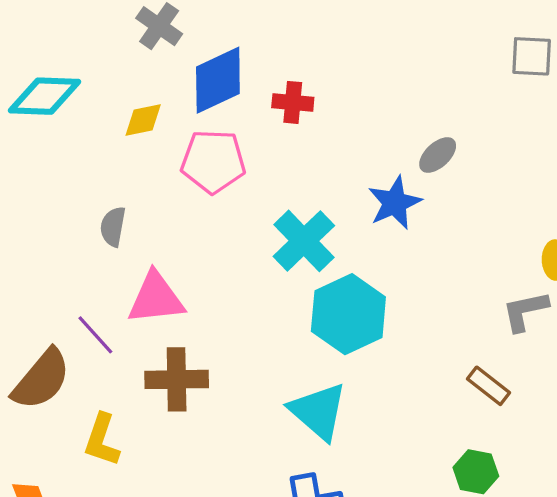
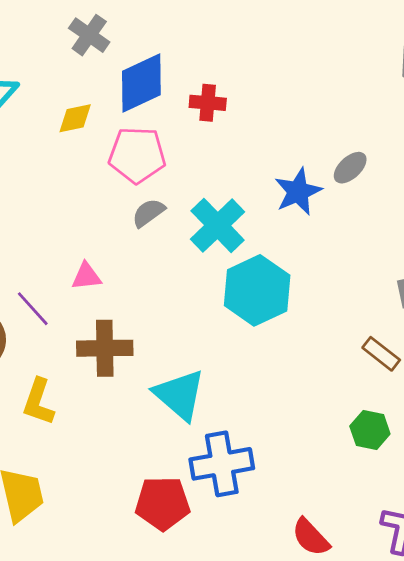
gray ellipse: (438, 155) -> (350, 168), moved
gray semicircle: (113, 227) -> (148, 213), moved, turned 44
pink triangle: (156, 298) -> (86, 276), size x0.6
cyan triangle: (318, 411) -> (179, 395), moved

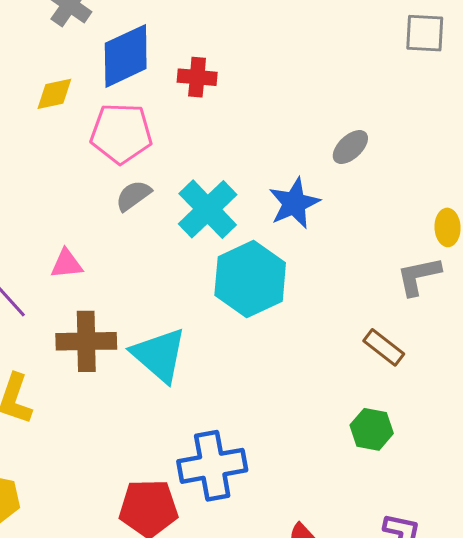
blue star: (298, 192) -> (294, 203), moved
cyan triangle: (179, 395) -> (159, 355), moved

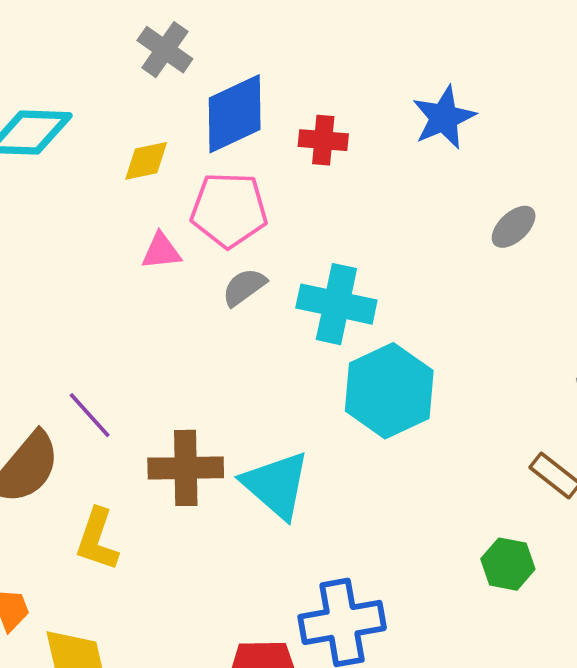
blue star: (294, 203) -> (444, 118), moved
cyan cross: (208, 209) -> (336, 304), turned -34
pink triangle: (67, 264) -> (161, 251), moved
green hexagon: (372, 429) -> (508, 564), moved

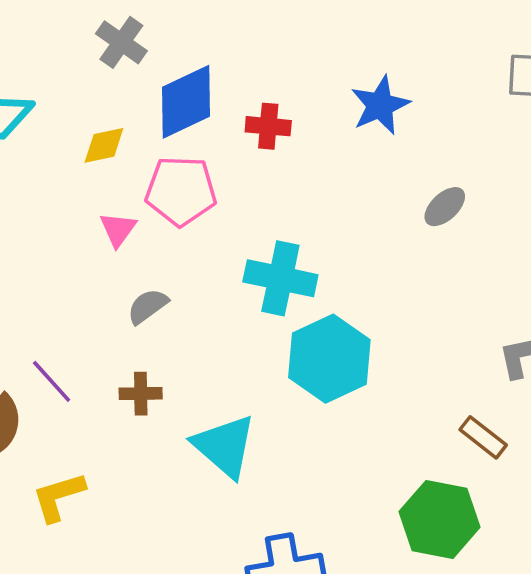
pink triangle: (161, 251) -> (118, 229), turned -48
gray semicircle: (244, 287) -> (148, 306), moved
brown cross: (186, 468) -> (141, 394), moved, size x0.6
yellow L-shape: (97, 540) -> (59, 497), turned 54
green hexagon: (508, 564) -> (440, 519), size x1.6

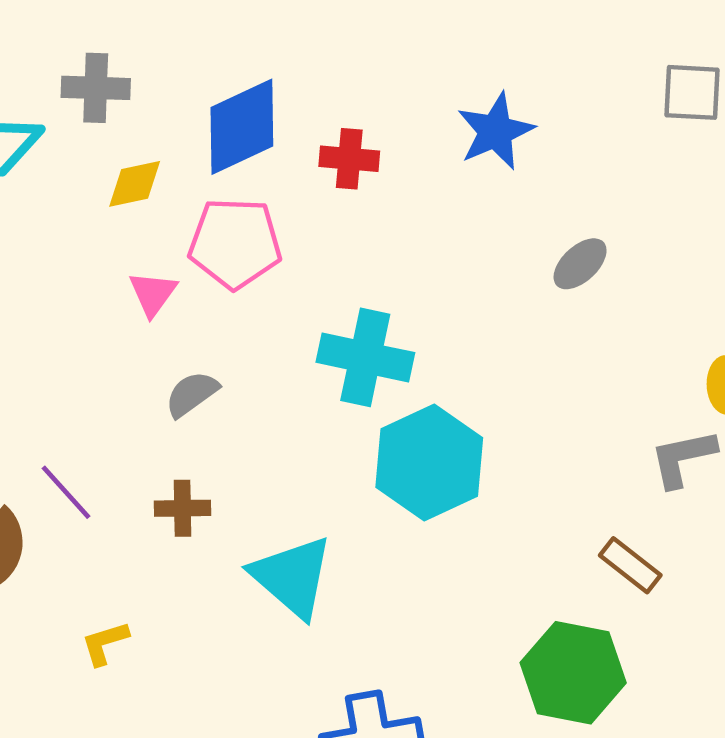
gray cross: (121, 42) -> (96, 88), moved, turned -33
yellow L-shape: (59, 497) -> (105, 643), moved, size x0.7

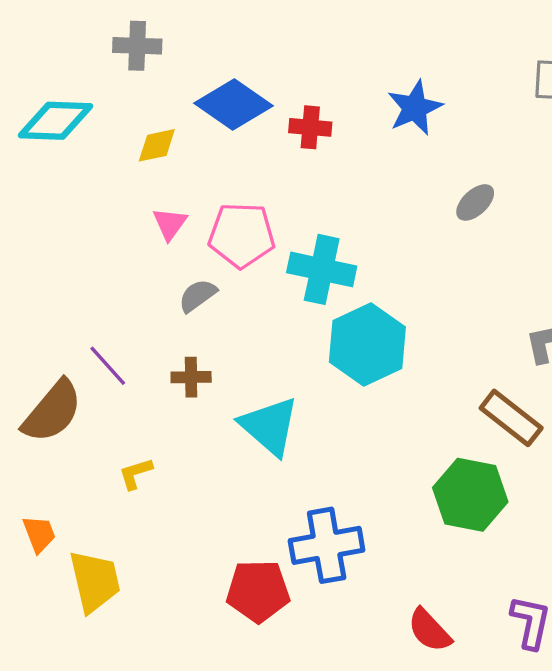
gray cross: (96, 88) -> (137, 46), moved
blue diamond: (242, 127) -> (233, 104), turned 60
pink pentagon: (235, 243) -> (242, 235), moved
brown rectangle: (630, 565) -> (511, 418), size x1.4

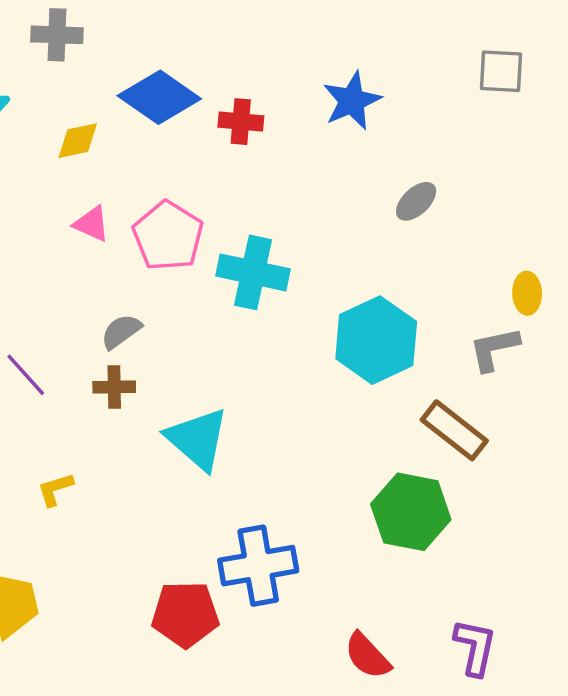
pink triangle: (170, 224) -> (92, 224), turned -42
pink pentagon: (242, 235) -> (168, 236), turned 30
gray semicircle: (198, 296) -> (121, 331), moved
cyan hexagon: (367, 345) -> (376, 340), moved

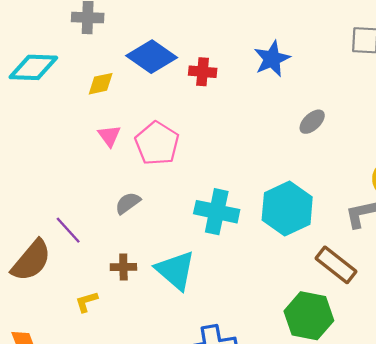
pink triangle: (92, 224) -> (109, 136), turned 30
cyan cross: (253, 272) -> (217, 212), moved
brown cross: (114, 387) -> (123, 267), moved

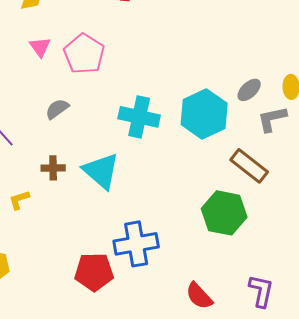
gray ellipse: (312, 122) -> (249, 90), moved

